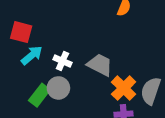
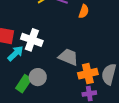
white cross: (62, 61) -> (32, 40), moved, size x1.5
orange cross: (124, 88) -> (88, 74), turned 36

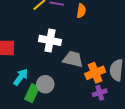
white cross: (32, 40) -> (50, 40), moved
cyan arrow: (15, 53) -> (21, 77), moved

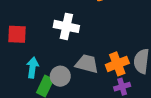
gray trapezoid: (73, 59) -> (87, 64), moved
cyan arrow: (21, 77) -> (32, 68), turned -30

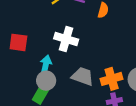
cyan arrow: (32, 68) -> (46, 65), moved
gray circle: (60, 76) -> (46, 81), moved

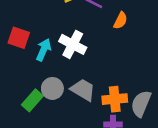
cyan arrow: (46, 65) -> (44, 50), moved
gray circle: (46, 81) -> (52, 88), moved

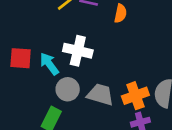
cyan arrow: (44, 50) -> (49, 64), turned -45
gray circle: (52, 88) -> (68, 89), moved

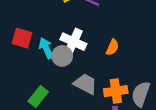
orange semicircle: (120, 13) -> (112, 47), moved
gray circle: (68, 89) -> (62, 56), moved

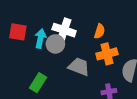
cyan arrow: (46, 48) -> (40, 39), turned 42
orange cross: (116, 91) -> (107, 54), moved

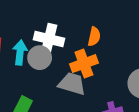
orange cross: (107, 54) -> (84, 64), moved

